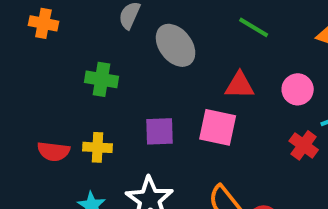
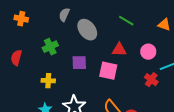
green cross: (101, 79) -> (50, 47), turned -35
purple square: (160, 131) -> (79, 63), moved
red semicircle: (53, 151) -> (16, 58), moved, turned 98

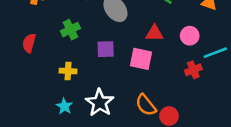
red cross: (151, 80) -> (193, 70), turned 32

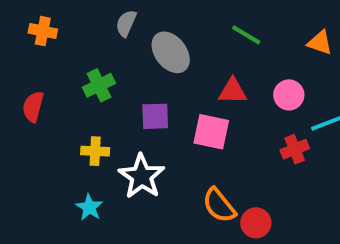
white star: (100, 103) -> (142, 176), moved

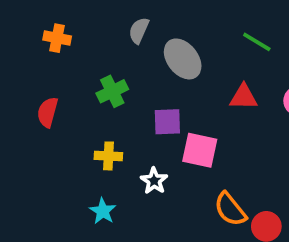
pink square: (211, 132) -> (200, 150), moved
white star: (142, 176) -> (154, 181), size x0.6

